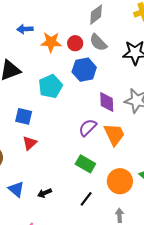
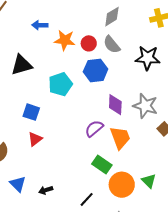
green rectangle: (85, 164) -> (102, 165), moved

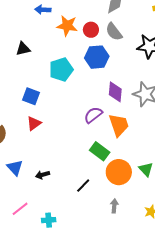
black triangle: (22, 65) -> (23, 49), size x0.7

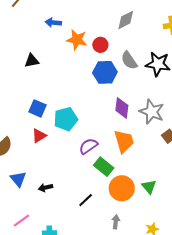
gray semicircle: (114, 32) -> (129, 60), moved
cyan pentagon: (61, 69) -> (66, 119), moved
purple semicircle: (93, 115) -> (88, 146), moved

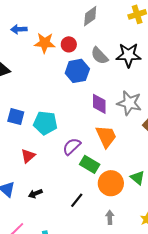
cyan pentagon: (66, 119) -> (45, 123), turned 30
red triangle: (39, 136) -> (28, 156), moved

